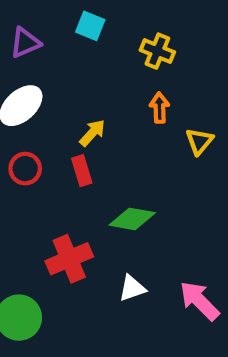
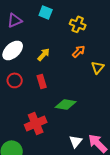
orange arrow: (159, 108) -> (79, 51), turned 48
yellow arrow: (92, 133) -> (44, 54), moved
white triangle: (132, 288) -> (76, 141), moved, turned -32

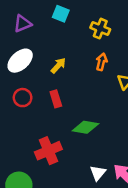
orange arrow: (79, 51) -> (101, 62), turned -32

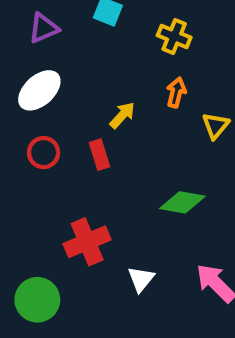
yellow arrow: (58, 66) -> (122, 115), moved
green diamond: (85, 127) -> (182, 202), moved
white triangle: (98, 173) -> (141, 279), moved

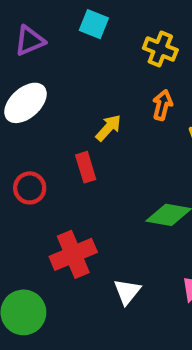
red circle: (44, 153) -> (30, 188), moved

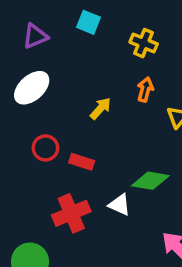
red rectangle: (86, 167) -> (82, 162), moved, turned -55
red circle: (30, 188) -> (45, 148), moved
white triangle: (127, 292) -> (119, 205), moved, turned -45

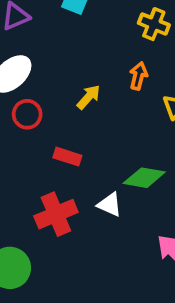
yellow cross: (144, 43) -> (154, 24), moved
red circle: (45, 148) -> (27, 114), moved

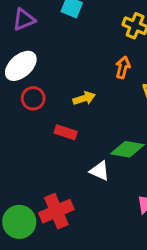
yellow arrow: (89, 97) -> (84, 98), moved, turned 30
red cross: (56, 214) -> (56, 211), moved

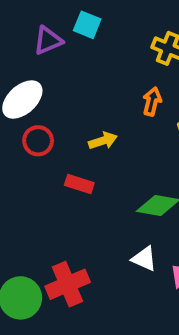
purple triangle: (24, 20) -> (48, 41), moved
white triangle: (100, 171) -> (144, 259), moved

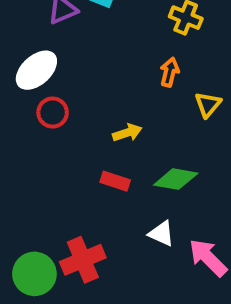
yellow arrow: (103, 141) -> (127, 133), moved
red rectangle: (79, 184) -> (115, 181), moved

